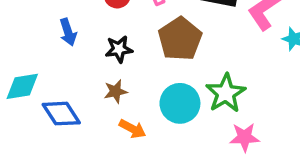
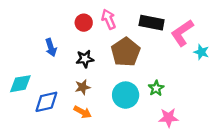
green star: (226, 93) -> (156, 88), size x0.6
blue diamond: (61, 114) -> (46, 102), turned -70
orange arrow: (132, 129) -> (83, 112), moved

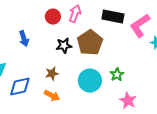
pink arrow: (109, 19) -> (75, 14), turned 42
black star: (85, 59) -> (64, 46), moved
pink star: (169, 118) -> (128, 101), turned 30

